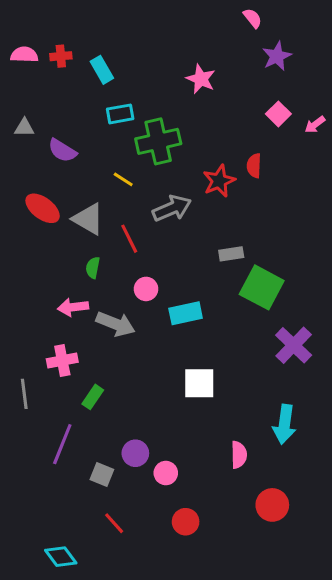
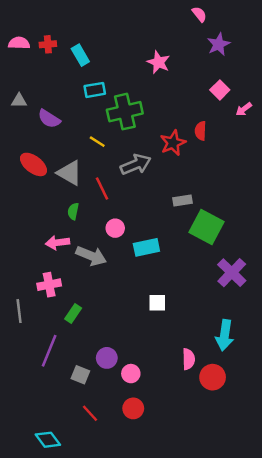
pink arrow: (315, 125) -> (244, 109), moved
white square: (199, 383) -> (157, 303), size x0.7
red circle: (272, 505) -> (213, 377), moved
red circle: (186, 522) -> (133, 408), moved

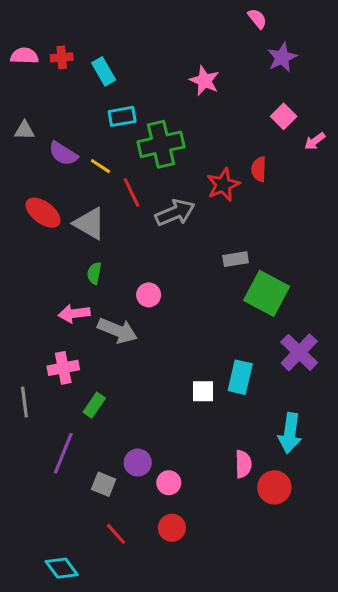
yellow line: (97, 142) -> (100, 166), moved
red line: (102, 188) -> (132, 192), moved
cyan rectangle: (146, 247) -> (240, 377), moved, turned -65

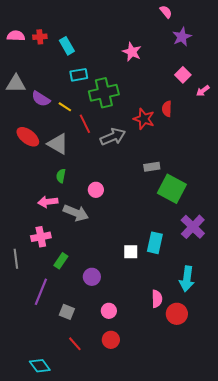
gray triangle: (24, 130) -> (16, 84), size x1.5
red star: (223, 185) -> (144, 119), turned -30
purple circle: (138, 463) -> (92, 277), moved

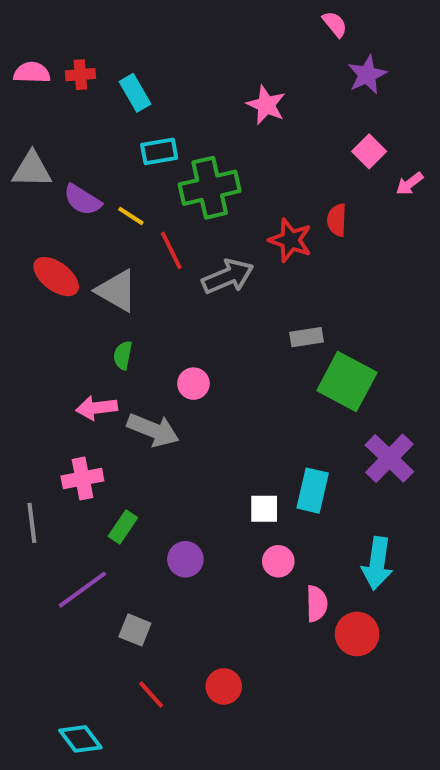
purple line: (41, 292) -> (82, 590), turned 32
pink circle: (109, 311) -> (278, 561), moved

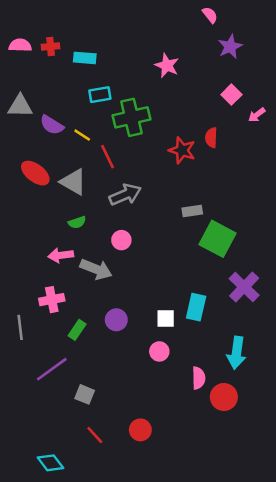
cyan rectangle: (135, 93) -> (85, 58), turned -55
gray arrow: (228, 277) -> (125, 195), moved
green semicircle: (123, 355) -> (77, 222), turned -120
purple circle: (185, 559) -> (116, 320), moved
pink circle: (278, 561) -> (159, 351), moved

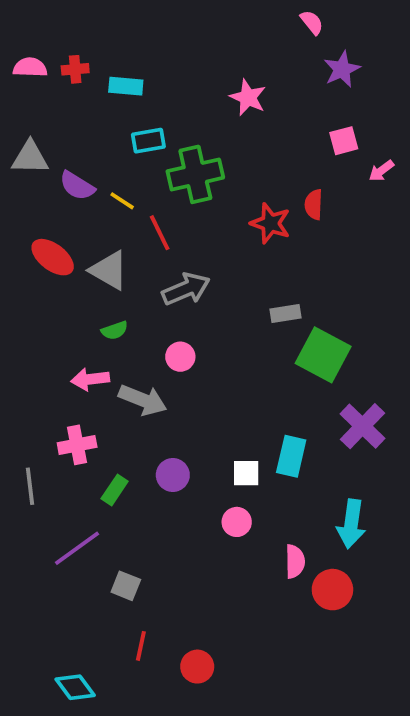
pink square: (231, 95) -> (344, 141), turned 30
red circle: (140, 430) -> (197, 667), moved
red line: (95, 435) -> (141, 646), turned 54

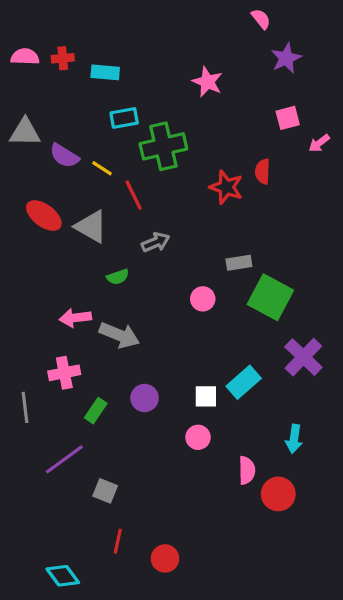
gray arrow: (186, 289) -> (156, 242), size x0.7
green semicircle: (115, 330) -> (118, 277), moved
pink circle: (180, 357) -> (203, 299), moved
cyan rectangle: (291, 456) -> (244, 382), turned 36
cyan arrow: (351, 524) -> (294, 439), size x0.7

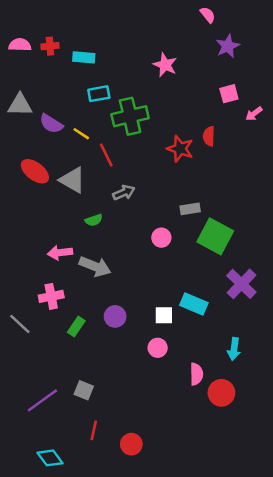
cyan rectangle: (244, 382) -> (194, 304), turned 64
gray line: (25, 407) -> (20, 324), turned -40
purple line: (64, 459) -> (42, 400), moved

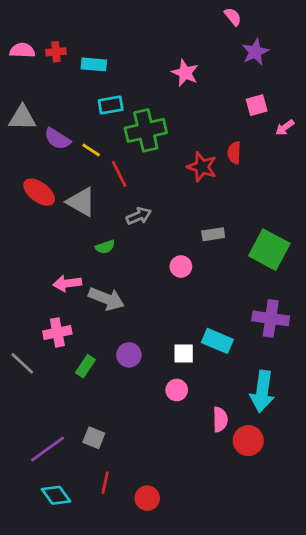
green square: (215, 236) -> (269, 250), moved
purple cross: (241, 284) -> (271, 318), turned -36
cyan arrow: (234, 349) -> (262, 391), size x1.6
cyan diamond: (50, 458) -> (56, 495), moved

